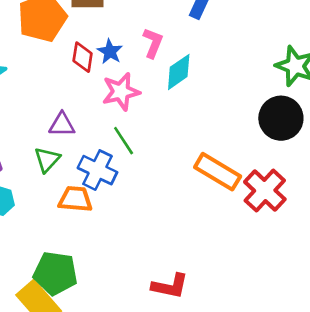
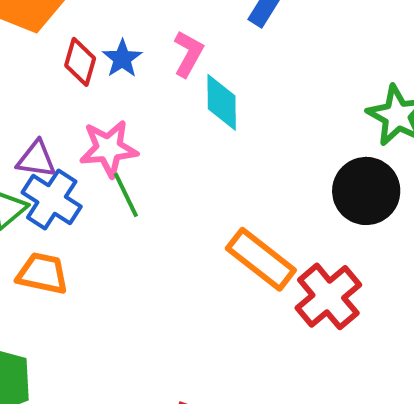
cyan diamond: (179, 72) -> (222, 102), turned -63
pink star: (121, 92) -> (109, 148), moved
blue cross: (97, 170) -> (52, 200), moved

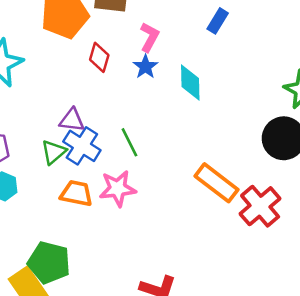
pink L-shape: (188, 54) -> (149, 37), moved
blue star: (122, 59) -> (145, 67), moved
pink star: (109, 148) -> (118, 189), moved

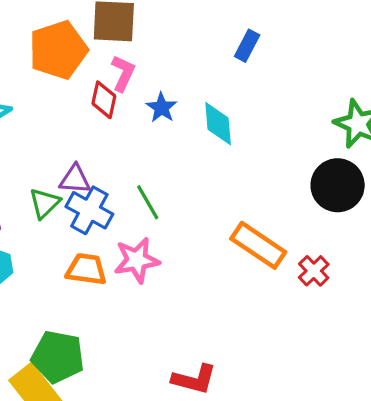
pink L-shape: (149, 37) -> (123, 73), moved
green triangle: (54, 152) -> (44, 203), moved
red cross: (260, 206) -> (314, 271), size x0.6

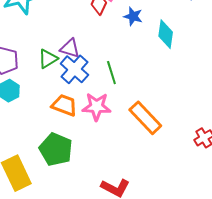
blue star: (162, 108) -> (133, 16), turned -30
orange rectangle: (258, 245) -> (145, 118), moved
green pentagon: (58, 357) -> (56, 149), moved

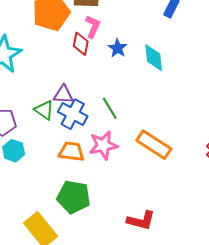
blue star: (133, 16) -> (118, 48), turned 30
green triangle: (48, 59) -> (44, 110), turned -40

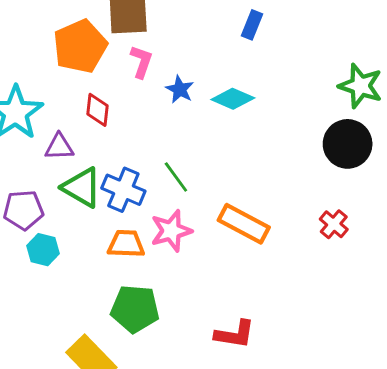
red diamond: (81, 44) -> (97, 110), moved
cyan diamond: (154, 58) -> (233, 99), turned -56
purple triangle: (63, 94) -> (59, 147), moved
green triangle: (44, 110) -> (82, 187), size x1.4

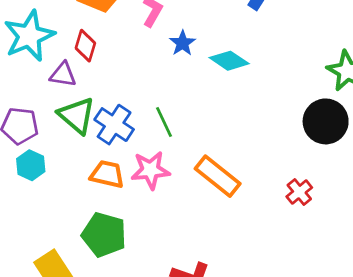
red diamond: (97, 110) -> (85, 46), moved

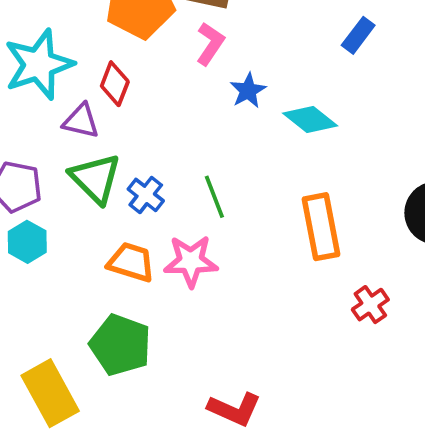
blue cross: (114, 125) -> (146, 195), size x0.7
orange rectangle: (218, 176) -> (321, 227), moved, turned 36
red cross: (299, 192) -> (370, 305), moved

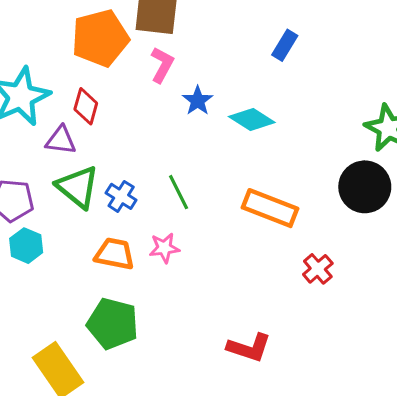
orange rectangle: (321, 227) -> (270, 208), turned -52
pink star: (191, 261) -> (164, 248), size x0.7
red L-shape: (234, 409) -> (249, 348), moved

